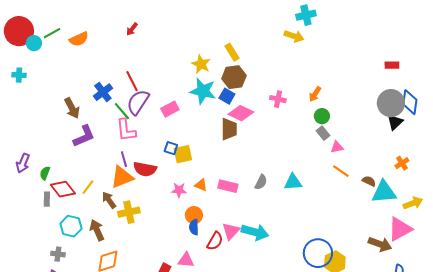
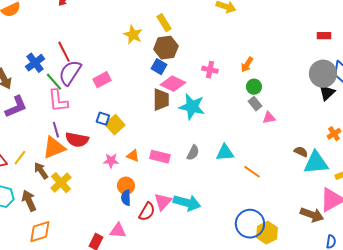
cyan star: (203, 91) -> (192, 107), moved
yellow square: (183, 154) -> (115, 125), turned -30
orange line: (341, 171) -> (252, 172), moved
yellow cross: (129, 212) -> (61, 183), turned -30

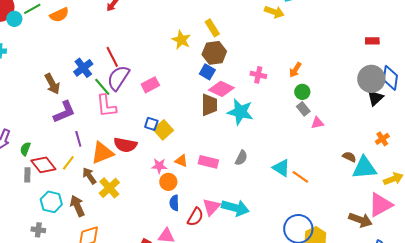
purple line: (56, 130) -> (78, 139), moved
cyan triangle: (225, 153) -> (281, 168), moved, turned 36
orange circle: (126, 186) -> (168, 182), moved

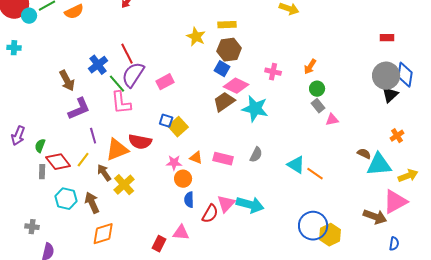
yellow rectangle: (212, 28) -> (227, 25), turned -60
brown trapezoid: (209, 105) -> (224, 102), turned -125
gray cross: (38, 230) -> (32, 227), moved

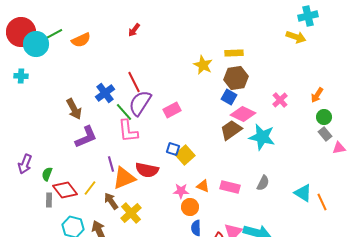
cyan circle: (29, 16) -> (36, 44), size x1.6
pink cross: (273, 72) -> (280, 100), turned 35
purple line: (93, 136) -> (111, 164), moved
orange line: (315, 174) -> (322, 202), turned 30

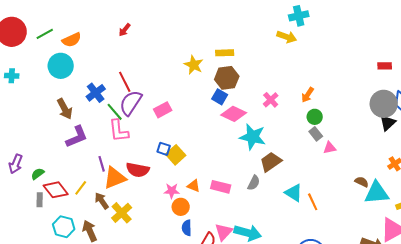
cyan circle: (36, 44) -> (61, 66), moved
brown trapezoid: (231, 130) -> (271, 162), moved
green semicircle: (47, 174) -> (38, 174), turned 32

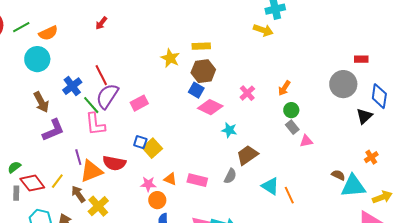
gray circle: (384, 104) -> (343, 84), moved
cyan star: (253, 137) -> (229, 130), size x0.6

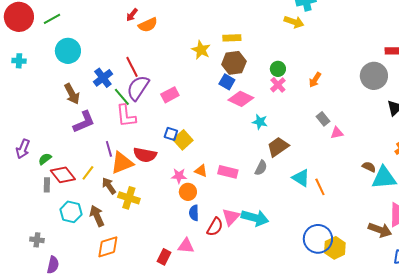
orange semicircle: (48, 33) -> (148, 25), moved
green circle: (291, 110) -> (278, 69), moved
yellow cross: (98, 206) -> (129, 198), turned -30

